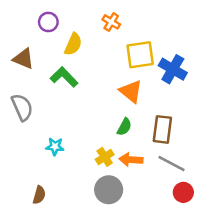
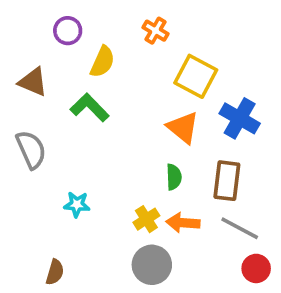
yellow square: (140, 55) -> (196, 76), turned 36
blue cross: (173, 69) -> (240, 118), moved
green semicircle: (124, 127) -> (174, 177), turned -30

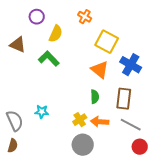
gray semicircle: (31, 150) -> (15, 121), moved
brown semicircle: (55, 272) -> (13, 146), moved

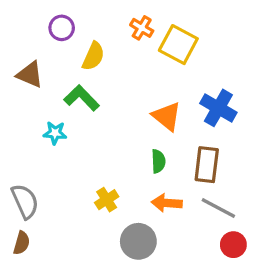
yellow square: (107, 42) -> (178, 45), moved
cyan star: (42, 112) -> (55, 133), moved
yellow cross: (80, 120) -> (107, 200), moved

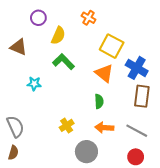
yellow square: (178, 45) -> (112, 46), moved
green L-shape: (82, 98) -> (63, 62), moved
brown rectangle: (207, 165) -> (142, 96), moved
red circle: (233, 245) -> (136, 157), moved

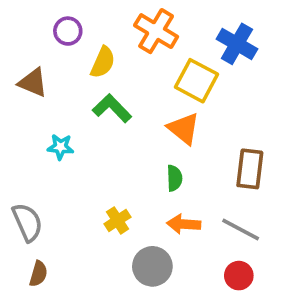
orange cross: (89, 18) -> (156, 31), size x1.6
blue cross: (137, 68) -> (237, 44), moved
brown semicircle: (13, 153) -> (38, 274), moved

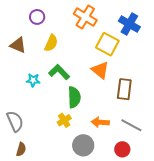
yellow semicircle: (103, 62) -> (51, 43), moved
green L-shape: (112, 108) -> (59, 72), moved
brown rectangle: (250, 169) -> (124, 89), moved
green semicircle: (174, 178) -> (74, 97), moved, size x1.5
red circle: (239, 276) -> (122, 149), moved

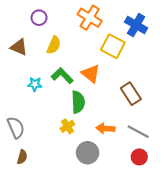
orange triangle: (100, 70) -> (91, 74), moved
brown rectangle: (124, 89) -> (131, 94), turned -40
red circle: (122, 149) -> (139, 157), moved

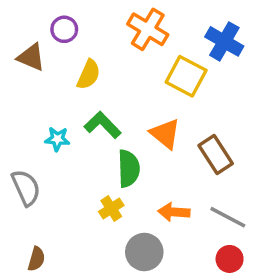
brown triangle: (19, 47) -> (31, 57), moved
orange triangle: (91, 74) -> (165, 134), moved
gray semicircle: (16, 127) -> (26, 188), moved

